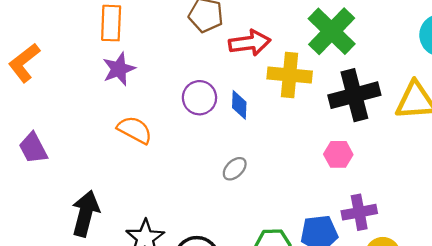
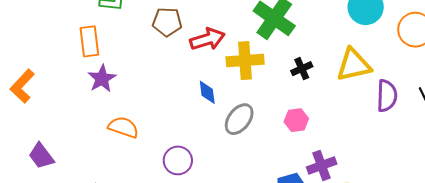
black cross: (354, 95) -> (302, 69), size x0.5
purple circle: (199, 98) -> (178, 160), moved
gray ellipse: (235, 169) -> (239, 119), moved, size x1.5

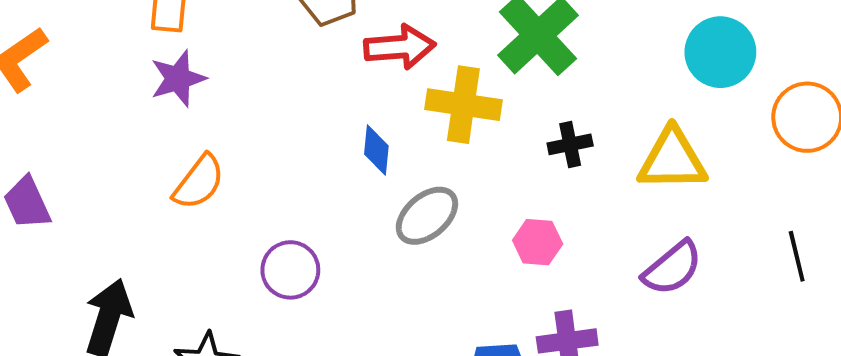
purple semicircle: (387, 96) -> (672, 268), moved, turned 36
orange semicircle: (123, 127) -> (199, 182), turned 96

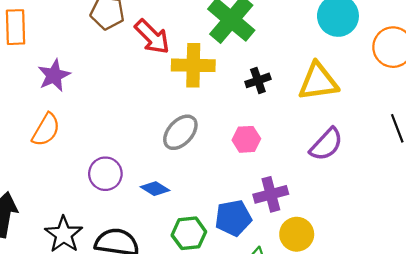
red arrow: (400, 47) -> (152, 37), turned 57
purple star: (178, 79) -> (54, 75), moved
blue diamond: (376, 150) -> (155, 189), moved, turned -56

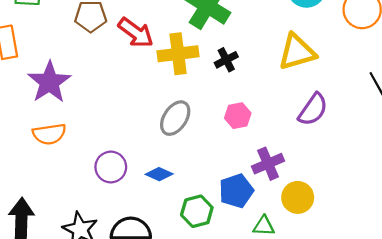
purple star: (54, 75) -> (49, 82), size x1.4
black cross: (258, 80) -> (226, 60), moved
orange semicircle: (46, 130) -> (49, 134), turned 60

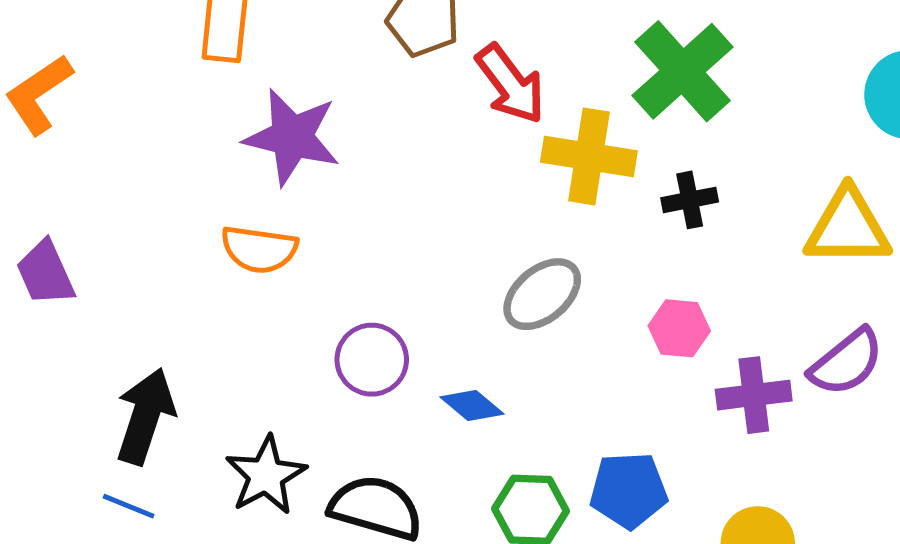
purple star: (49, 82) -> (292, 137), turned 30
purple cross: (268, 164) -> (754, 395), moved

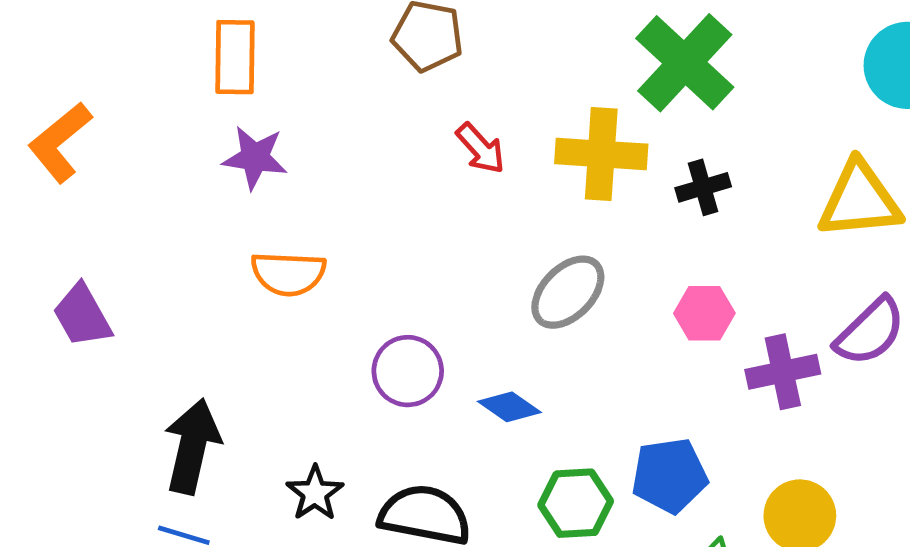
red arrow: (510, 84) -> (481, 148), moved, size x0.7
purple star: (292, 137) -> (255, 158), moved, size x0.7
black star: (266, 475) -> (315, 493), size x0.7

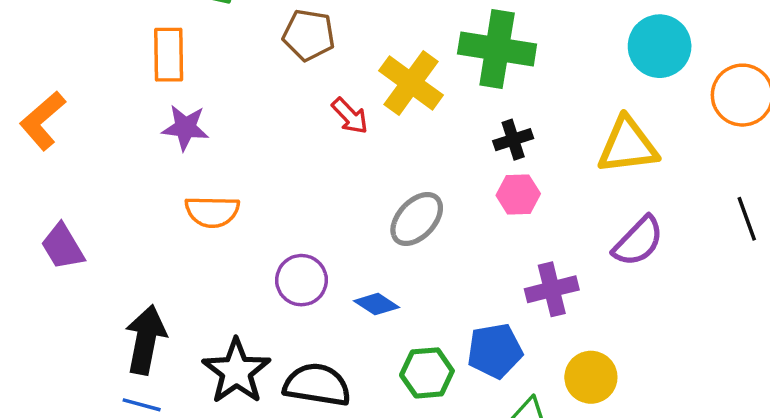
green cross: (685, 63) -> (497, 49), turned -32
yellow cross: (601, 154) -> (411, 83), moved, turned 34
pink hexagon: (704, 313) -> (518, 195), moved
purple cross: (783, 372) -> (552, 289), moved
black star: (315, 493) -> (236, 371), size x1.6

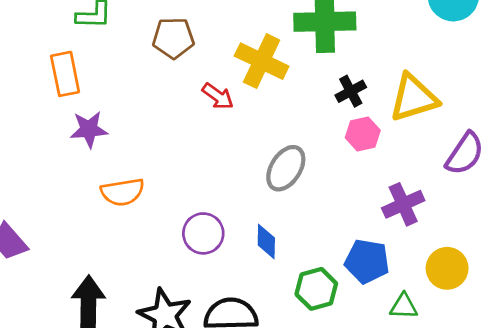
yellow triangle: (628, 146) -> (414, 98), moved
blue diamond: (377, 304) -> (266, 242), turned 68
blue pentagon: (495, 351) -> (367, 261), turned 30

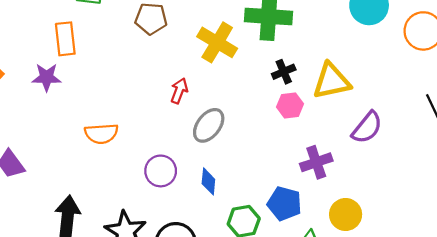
red arrow: (218, 96) -> (179, 91), moved, turned -110
purple star: (89, 129) -> (47, 77), moved
gray ellipse: (286, 168) -> (209, 125), moved

